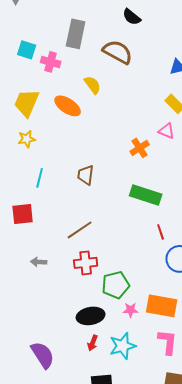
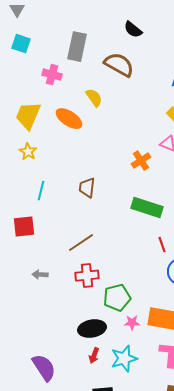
cyan square: (27, 50) -> (21, 44), moved
yellow star: (27, 139) -> (28, 152), turned -30

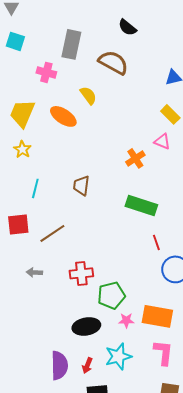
brown line: (81, 243) -> (52, 233), moved
red arrow: (94, 356) -> (87, 365), moved
purple semicircle: (44, 368) -> (59, 365), moved, turned 32

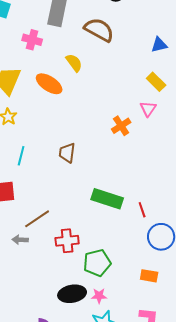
pink triangle: (162, 141) -> (148, 109), turned 42
green rectangle: (141, 205) -> (107, 199), moved
brown line: (52, 233) -> (37, 219), moved
orange rectangle: (157, 316) -> (149, 276), moved, size x0.6
pink star: (126, 320) -> (99, 296), moved

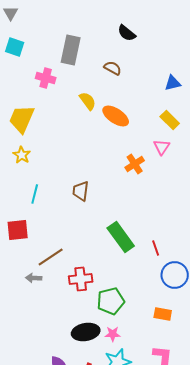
brown semicircle: (99, 30) -> (113, 68), size x0.6
orange ellipse: (49, 84) -> (116, 116), moved
green rectangle: (107, 199) -> (121, 237), turned 36

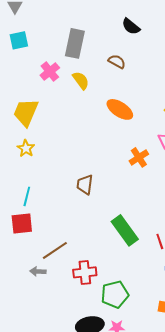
cyan square: (15, 47) -> (19, 40), turned -30
pink cross: (46, 78) -> (50, 71), turned 36
yellow semicircle: (88, 101) -> (81, 80), moved
cyan line: (35, 194) -> (27, 196), moved

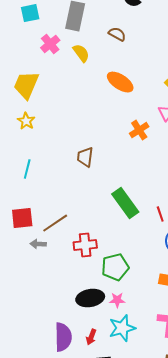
cyan square: (19, 40) -> (30, 13), moved
red square: (22, 223) -> (22, 218), moved

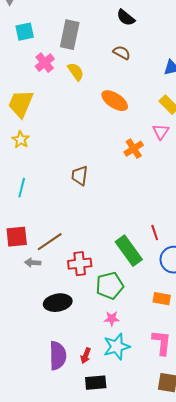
brown semicircle: (117, 34) -> (122, 53), moved
green rectangle: (125, 203) -> (129, 251), moved
black ellipse: (90, 298) -> (58, 303), moved

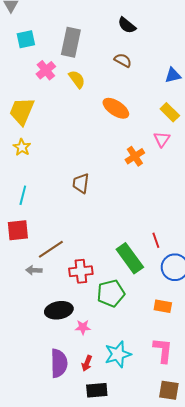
red square: (17, 237) -> (18, 230), moved
pink star: (112, 319) -> (83, 327), moved

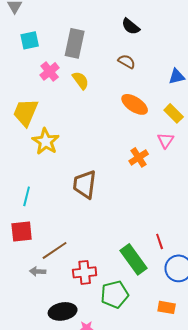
orange ellipse: (116, 108) -> (135, 104), moved
yellow star: (22, 147) -> (46, 141), moved, size x1.5
brown trapezoid: (81, 183) -> (85, 184), size x1.4

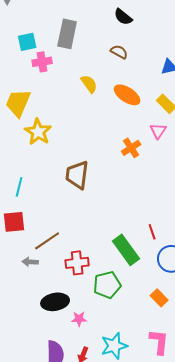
cyan square: (30, 40) -> (27, 42), moved
pink cross: (50, 71) -> (42, 62), turned 30
yellow semicircle: (81, 80) -> (89, 84), moved
orange rectangle: (167, 307) -> (159, 298), turned 36

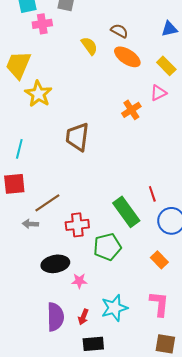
brown semicircle: (119, 52) -> (119, 31), moved
pink triangle: (158, 131) -> (158, 93), turned 30

